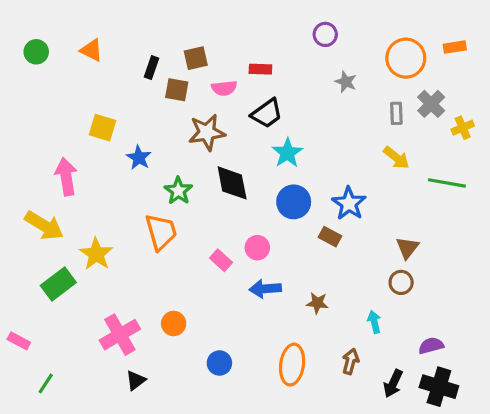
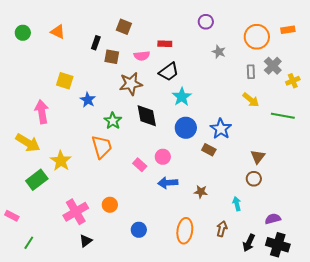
brown square: (196, 58) -> (124, 27), moved, turned 35

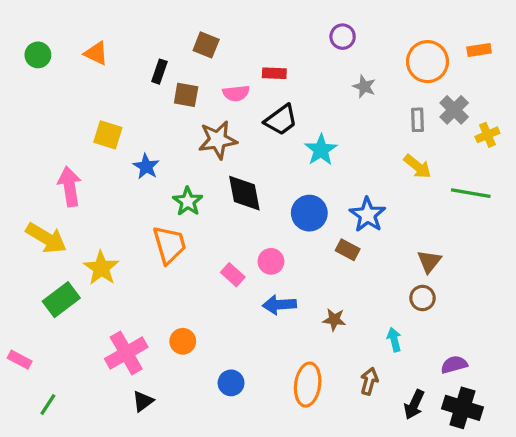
cyan star: (182, 97) -> (321, 150), moved

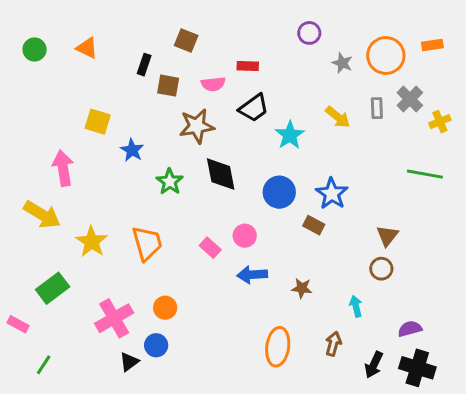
gray star: (364, 87) -> (342, 63), moved
yellow arrow: (417, 166) -> (338, 117), moved
orange trapezoid: (169, 245) -> (147, 243), moved
green rectangle: (61, 300) -> (53, 288), moved
blue circle: (231, 383) -> (156, 345), moved

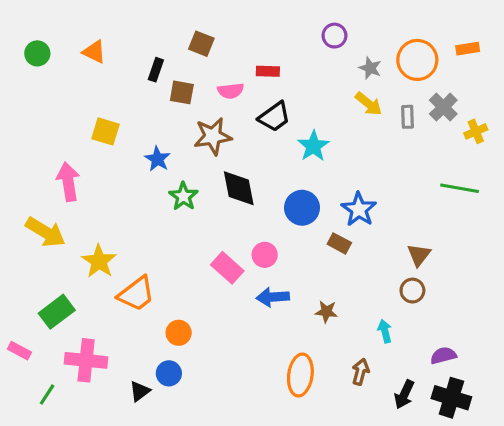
yellow arrow: (338, 117) -> (369, 104), moved
blue star: (132, 150) -> (157, 159), moved
orange trapezoid: (147, 243) -> (136, 294), moved, turned 69
pink rectangle: (210, 248) -> (227, 268), size x1.4
pink cross: (114, 318) -> (86, 360), moved, turned 36

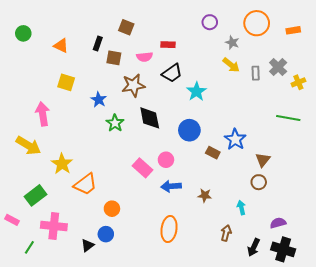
orange triangle: (94, 52) -> (61, 46), moved
orange circle: (417, 60) -> (257, 23), moved
blue star: (359, 209) -> (235, 139), moved
orange ellipse: (300, 375) -> (169, 229), moved

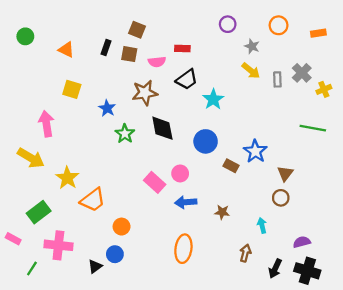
orange circle: (257, 23) -> (279, 25), size x0.7
brown square: (114, 58) -> (129, 54), moved

